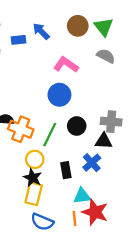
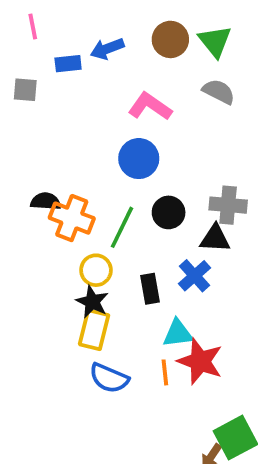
blue arrow: (41, 31) -> (107, 49), turned -66

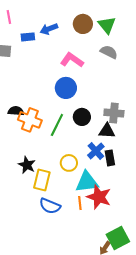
yellow circle: (96, 270) -> (69, 163), moved
black rectangle: (150, 289) -> (110, 158), moved
black star: (92, 302) -> (27, 165), moved
cyan triangle: (178, 333) -> (87, 182), size x1.4

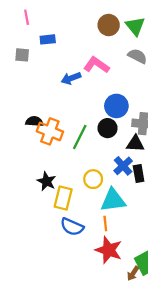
blue arrow: (49, 29) -> (71, 78), moved
blue circle: (66, 88) -> (116, 106), moved
red star: (99, 197) -> (109, 250), moved

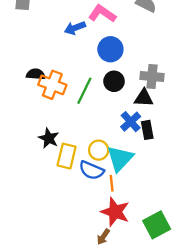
blue circle: (116, 106) -> (110, 49), moved
yellow circle: (93, 179) -> (99, 150), moved
cyan triangle: (113, 200) -> (120, 158), turned -40
blue semicircle: (72, 227) -> (91, 170), moved
brown arrow: (133, 273) -> (103, 237), moved

